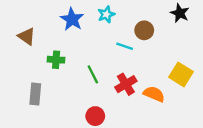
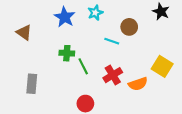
green cross: (56, 60) -> (67, 53), moved
orange semicircle: (154, 94) -> (138, 84), turned 138

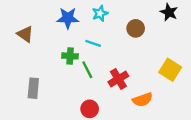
blue star: (65, 17) -> (68, 18), turned -30
cyan line: (112, 41) -> (93, 43), moved
orange semicircle: (138, 84) -> (143, 100), moved

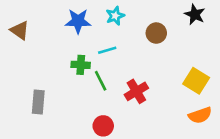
brown triangle: (25, 34) -> (20, 30), moved
cyan line: (93, 43) -> (107, 50), turned -35
orange semicircle: (143, 100) -> (200, 115), moved

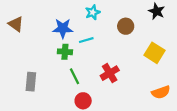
blue star: (78, 21) -> (63, 28), moved
green line: (101, 81) -> (75, 76), moved
yellow square: (196, 81) -> (154, 53), moved

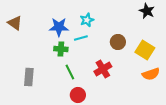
cyan star: (93, 12) -> (87, 20), moved
brown circle: (126, 26) -> (118, 42), moved
orange semicircle: (161, 92) -> (151, 74), moved

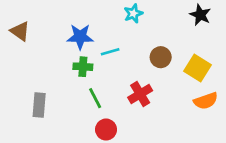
cyan star: (87, 20) -> (133, 13), moved

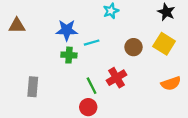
brown triangle: (20, 31) -> (17, 26), turned -36
yellow square: (198, 68) -> (164, 44), moved
green line: (95, 98) -> (92, 86), moved

